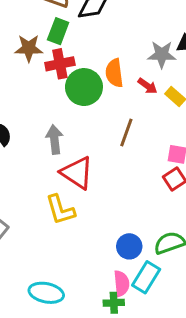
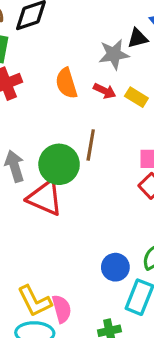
green circle: (84, 87) -> (59, 164), moved
yellow L-shape: (60, 210) -> (35, 301), moved
pink semicircle: (121, 283) -> (62, 309), moved

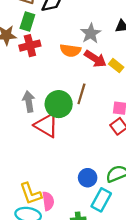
gray star: (114, 54) -> (91, 33), moved, turned -30
orange semicircle: (66, 83) -> (70, 50), turned -72
red arrow: (105, 91) -> (95, 59), size x1.5

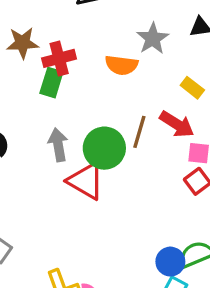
green rectangle: (27, 22) -> (51, 83), moved
red arrow: (95, 59) -> (177, 124), moved
blue circle: (88, 178) -> (170, 262), moved

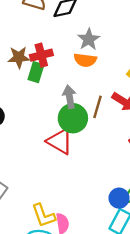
gray star: (153, 39) -> (89, 39), moved
brown star: (22, 43) -> (19, 57), moved
gray arrow: (58, 145) -> (69, 97), moved

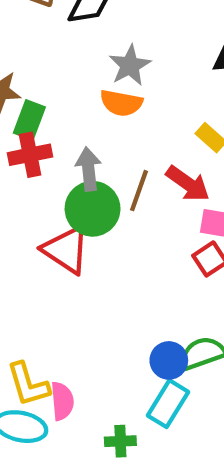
red cross: (41, 55) -> (30, 155), moved

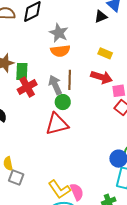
brown line: (139, 191) -> (70, 80), moved
green circle: (93, 209) -> (63, 102), size x0.6
red triangle: (66, 250) -> (57, 124), turned -30

